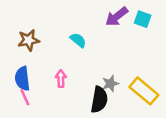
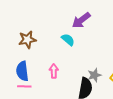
purple arrow: (117, 17) -> (81, 20), moved
pink line: (25, 97) -> (24, 86), turned -64

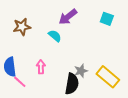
brown star: (27, 40) -> (22, 27), moved
pink line: (24, 86) -> (20, 82), moved, turned 40

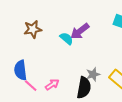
purple arrow: (68, 17) -> (80, 31), moved
pink arrow: (41, 67) -> (52, 85), moved, turned 56

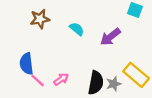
purple arrow: (80, 31) -> (110, 37), moved
gray star: (93, 74) -> (114, 84), moved

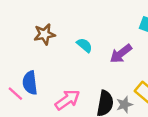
pink arrow: (61, 79) -> (67, 100), size x1.5
pink line: (38, 80) -> (15, 94), moved

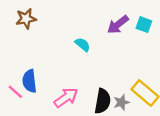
brown star: (44, 34) -> (26, 19), moved
purple arrow: (121, 54) -> (118, 25), moved

